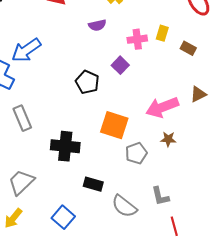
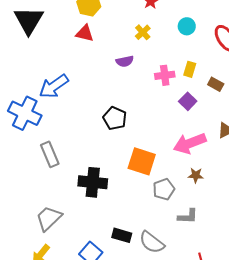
purple square: (120, 65) -> (188, 101), moved
black rectangle: (93, 184) -> (122, 235), moved
gray L-shape: (160, 196) -> (188, 216), moved, turned -75

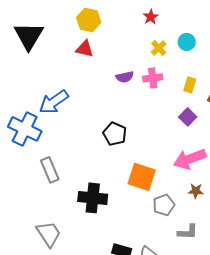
yellow cross: (143, 32) -> (159, 48), moved
pink cross: (165, 75) -> (153, 78), moved
gray trapezoid: (49, 218) -> (49, 234), turned 100

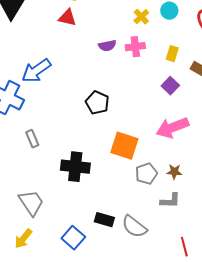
gray rectangle: (50, 170) -> (32, 139), size x0.7
brown star: (196, 191) -> (174, 172), moved

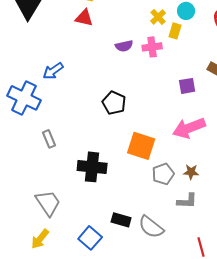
yellow rectangle: (172, 54) -> (175, 31), moved
blue arrow: (36, 71) -> (53, 71), size x0.7
purple square: (170, 86) -> (187, 86), turned 36

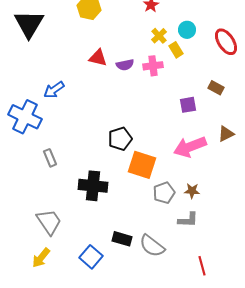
red triangle: (84, 18) -> (98, 58), moved
yellow rectangle: (175, 31) -> (176, 50), turned -49
black pentagon: (114, 103) -> (120, 139), moved, turned 30

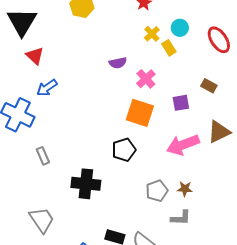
red triangle: (98, 58) -> (35, 56), moved, turned 30
pink cross: (153, 66) -> (146, 79), moved, turned -36
brown triangle: (226, 134) -> (219, 132), size x1.4
black pentagon: (120, 139) -> (124, 150), moved
orange square: (142, 165) -> (140, 113), moved

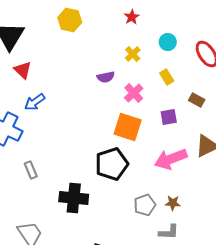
yellow cross: (152, 34) -> (133, 54), moved
yellow rectangle: (169, 48) -> (167, 77), moved
black pentagon: (124, 150) -> (112, 164), size x1.4

